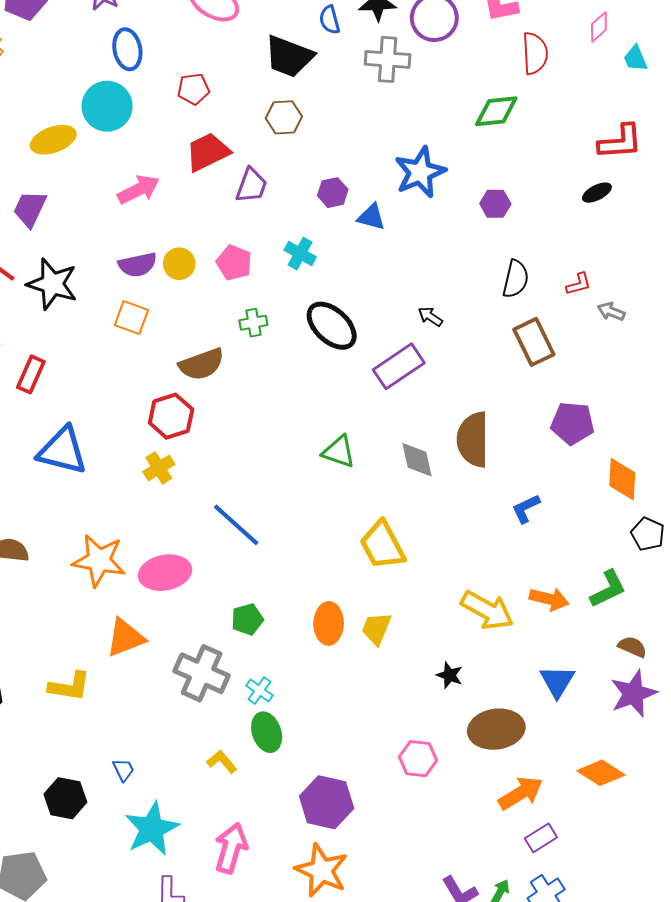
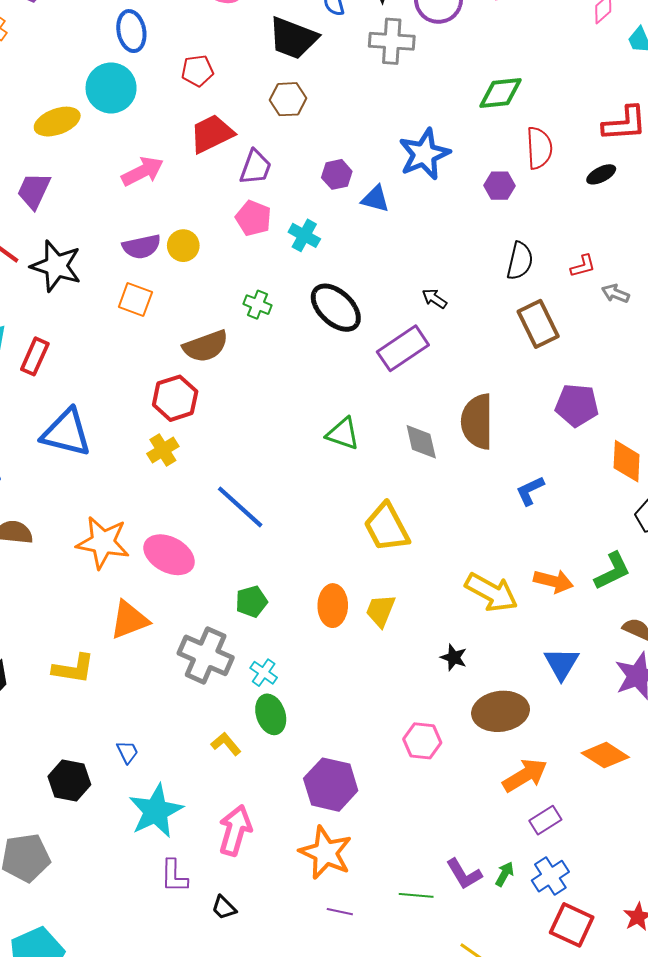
red semicircle: (535, 53) -> (539, 148), moved
pink pentagon: (234, 263) -> (253, 218), moved
green cross: (253, 323) -> (257, 305), turned 32
pink ellipse: (165, 573) -> (169, 555), turned 39

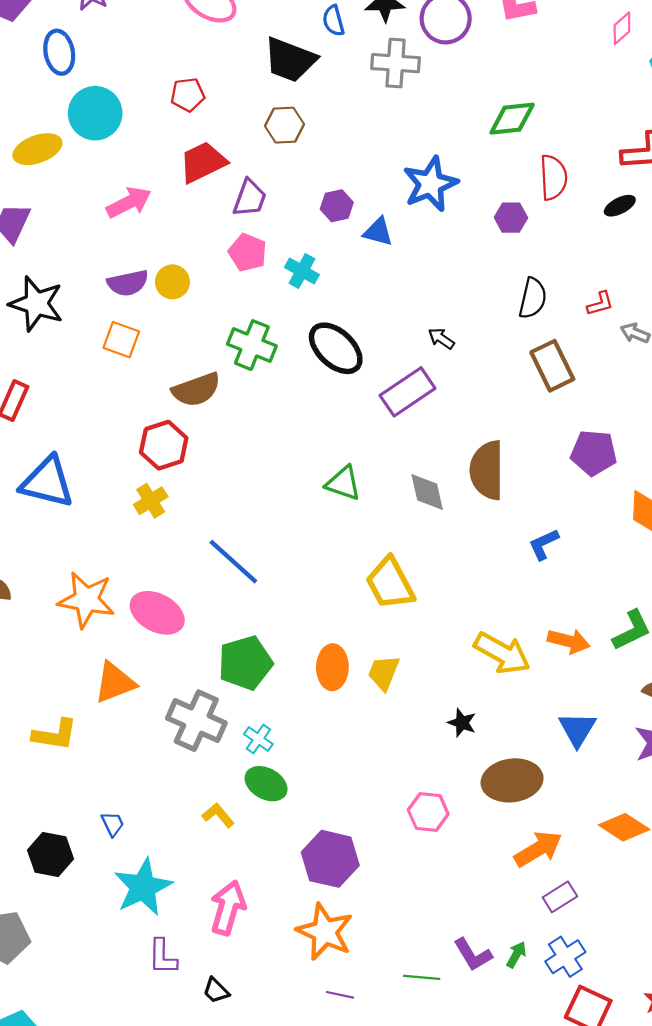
blue ellipse: (131, 31) -> (59, 52), moved
green cross: (257, 305) -> (252, 345), size x1.6
green pentagon: (251, 602) -> (245, 663), size x1.6
green ellipse: (271, 714) -> (266, 784), turned -42

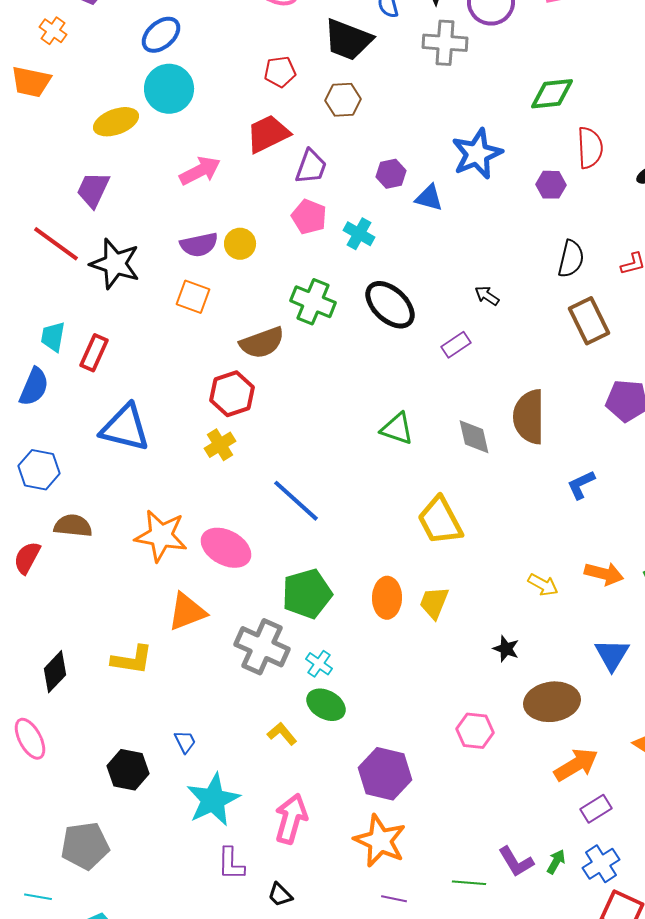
blue ellipse: (59, 52) -> (161, 35), moved, turned 60
red pentagon: (188, 95) -> (280, 72), moved
purple rectangle: (408, 392) -> (456, 345), size x0.6
yellow arrow: (502, 653) -> (543, 585), size x0.6

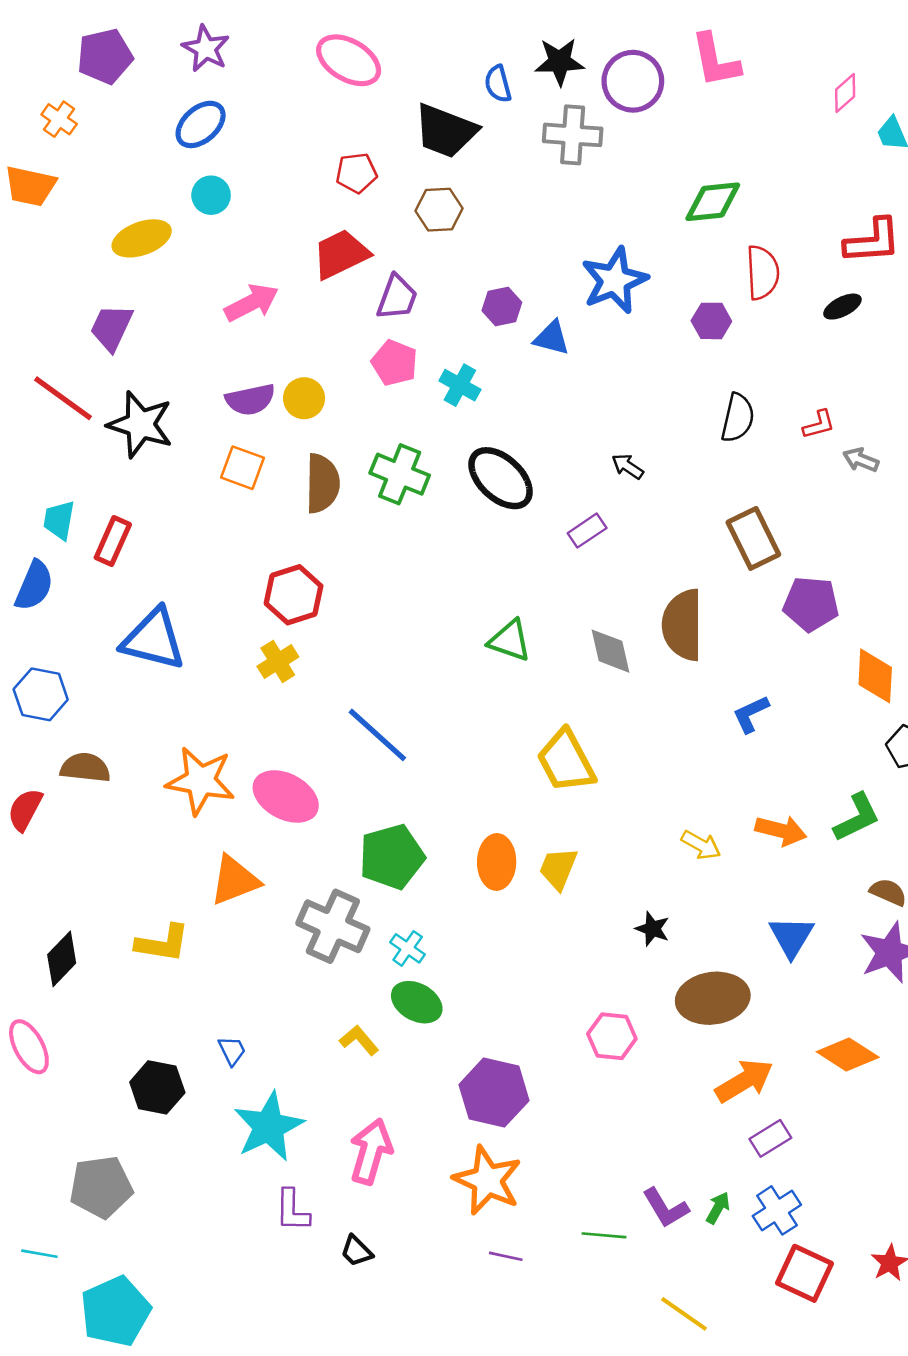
cyan circle: (169, 89) -> (211, 195), size x0.6
brown rectangle: (589, 321) -> (753, 538), moved
brown semicircle: (262, 343) -> (322, 483), moved, turned -69

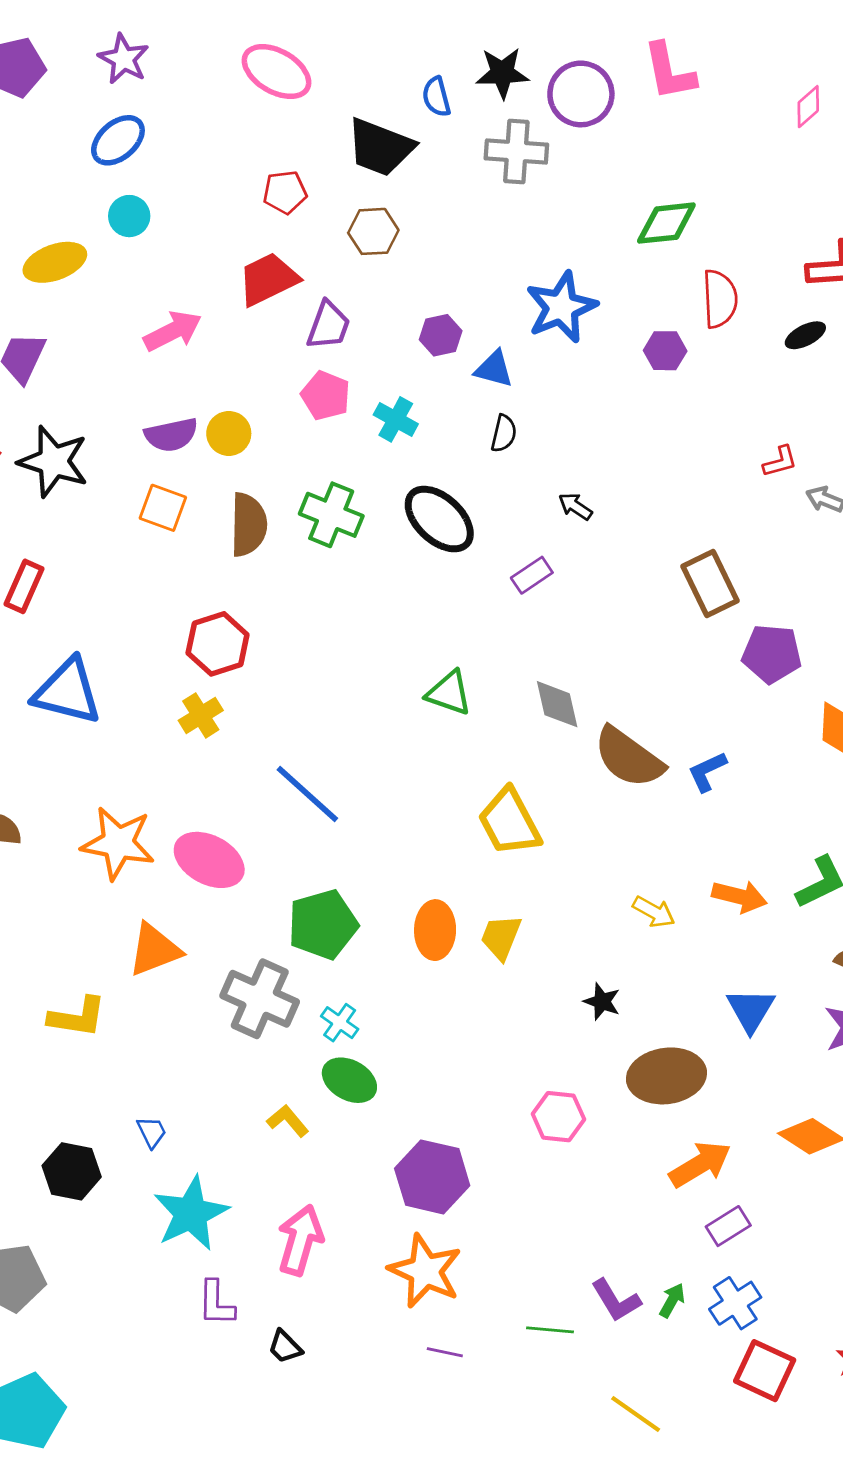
black semicircle: (738, 418) -> (504, 433), moved, size x0.7
brown semicircle: (683, 625) -> (629, 758), moved, turned -54

